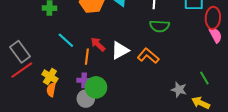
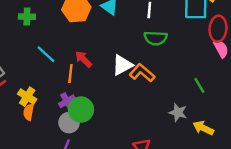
white triangle: (120, 50) -> (122, 65), moved
green line: (204, 78) -> (199, 85), moved
purple cross: (84, 80) -> (67, 101), turned -32

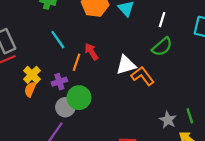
green semicircle: (156, 38) -> (162, 47), turned -55
green line: (199, 85) -> (190, 116), moved
purple cross: (67, 101) -> (59, 82), moved

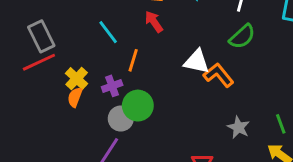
red arrow: (91, 52) -> (154, 22), moved
white triangle: (126, 65) -> (197, 62), turned 30
gray star: (168, 120) -> (239, 127), moved

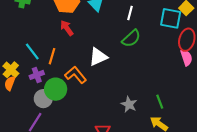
cyan line: (108, 32) -> (32, 51), moved
white triangle: (197, 62) -> (98, 57), turned -36
orange L-shape: (219, 75) -> (76, 75), moved

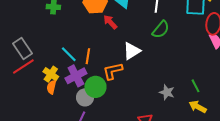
red arrow: (67, 28) -> (110, 22), moved
purple cross: (37, 75) -> (76, 76), size x1.5
orange L-shape: (76, 75) -> (113, 71), turned -55

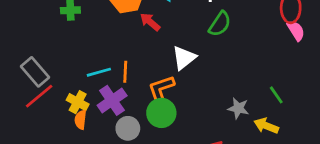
cyan line: (69, 54) -> (99, 72), turned -54
green circle: (95, 87) -> (161, 113), moved
yellow arrow: (198, 107) -> (266, 126), moved

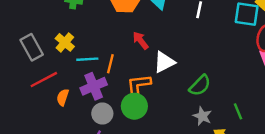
red arrow: (150, 22) -> (141, 40), moved
green semicircle: (220, 24) -> (200, 86), moved
red line: (39, 96) -> (44, 80), moved
yellow cross: (78, 102) -> (65, 42), moved

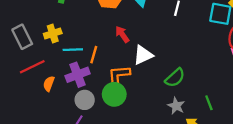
yellow cross: (65, 42) -> (53, 34), turned 30

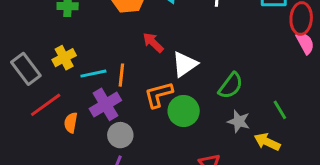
green circle: (114, 94) -> (184, 111), moved

